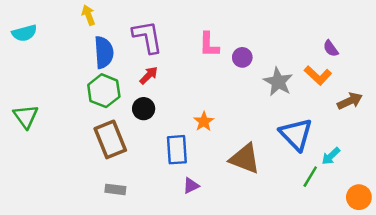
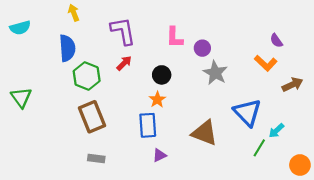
blue semicircle: (104, 52) -> (67, 48), moved
gray star: (278, 82) -> (215, 73), moved
black circle: (144, 109) -> (162, 75), moved
orange star: (204, 122) -> (157, 100), moved

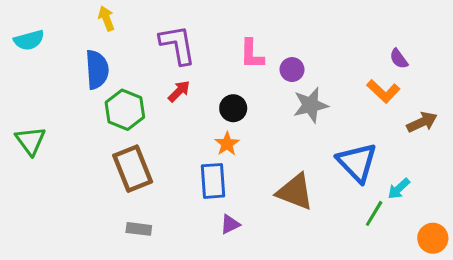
gray star: (215, 73) -> (311, 105), turned 30

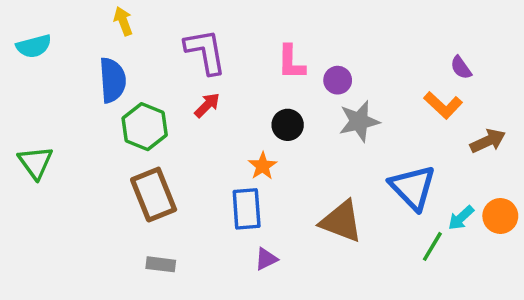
black circle: (233, 108) -> (288, 125), moved
orange circle: (433, 238) -> (500, 216), moved

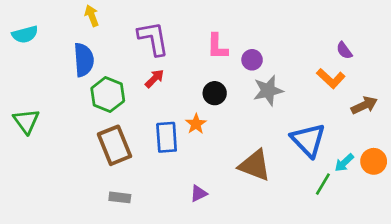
blue rectangle: (247, 209) -> (167, 137), moved

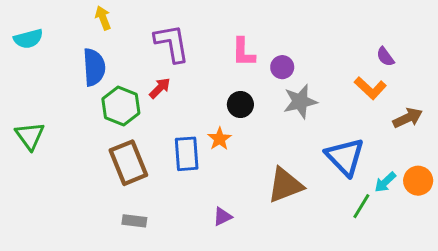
red arrow: (155, 79) -> (160, 88), moved
brown triangle: (255, 165) -> (285, 185), turned -42

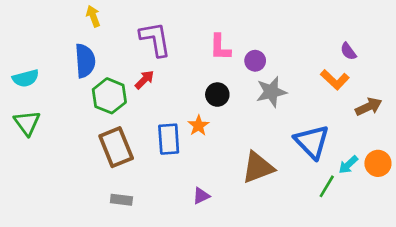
cyan semicircle: (28, 39) -> (26, 78), moved

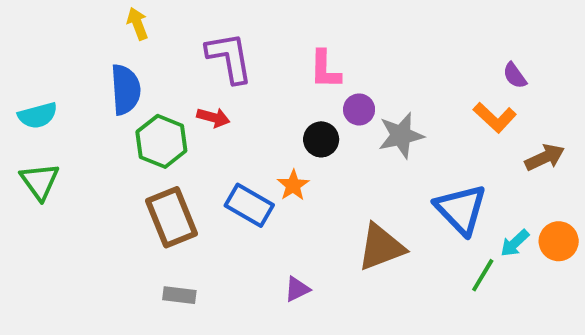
purple circle: (255, 61) -> (359, 109), moved
red arrow: (144, 80) -> (213, 117), turned 60
blue rectangle: (169, 139) -> (249, 205), turned -56

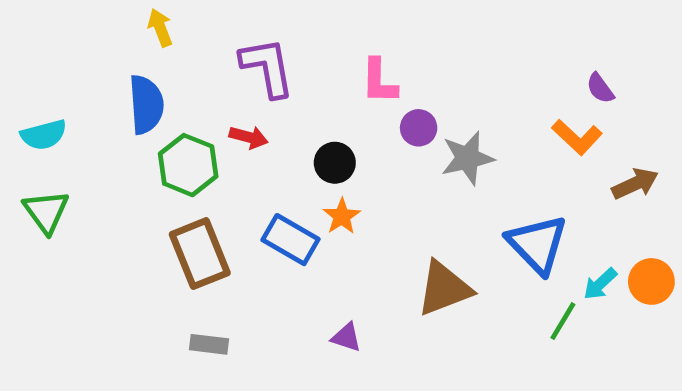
black circle: (321, 139) -> (335, 163), moved
purple triangle: (297, 289) -> (346, 337), turned 44

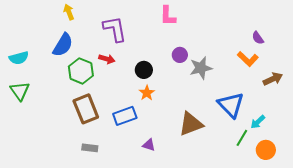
pink L-shape: (379, 81) -> (168, 16), moved
blue semicircle: (146, 105) -> (63, 45), turned 35
blue rectangle: (291, 240) -> (125, 116), moved, turned -50
orange circle: (651, 281) -> (266, 150), moved

